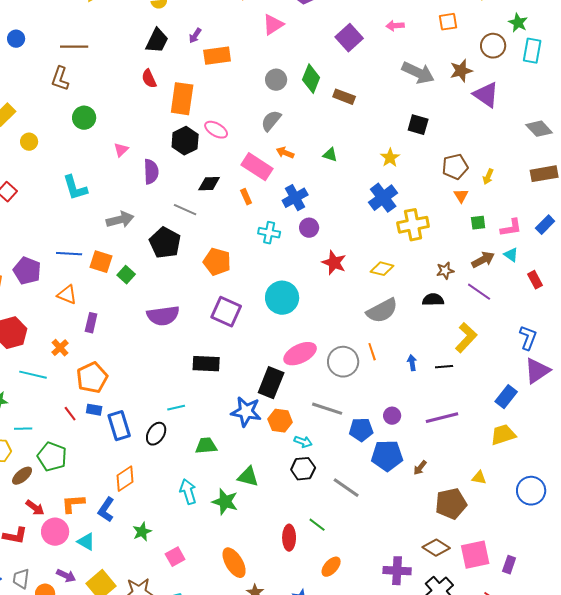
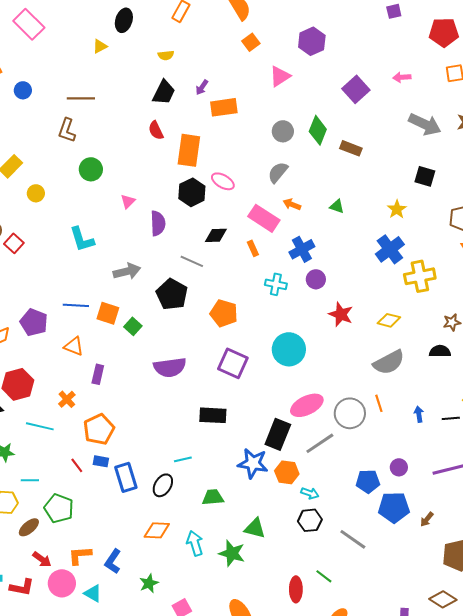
gray line: (327, 409) -> (320, 443), moved, turned -52
orange diamond: (125, 479) -> (157, 530), moved, turned 36

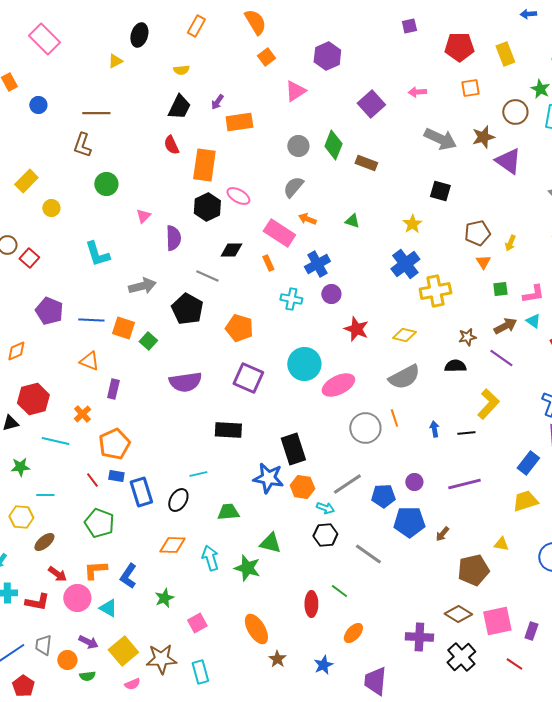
purple pentagon: (34, 322) -> (49, 311), moved
pink ellipse: (307, 405) -> (338, 385), moved
black rectangle: (278, 434) -> (293, 449), turned -40
gray line: (320, 443) -> (347, 484), moved
green pentagon: (59, 508) -> (99, 523), moved

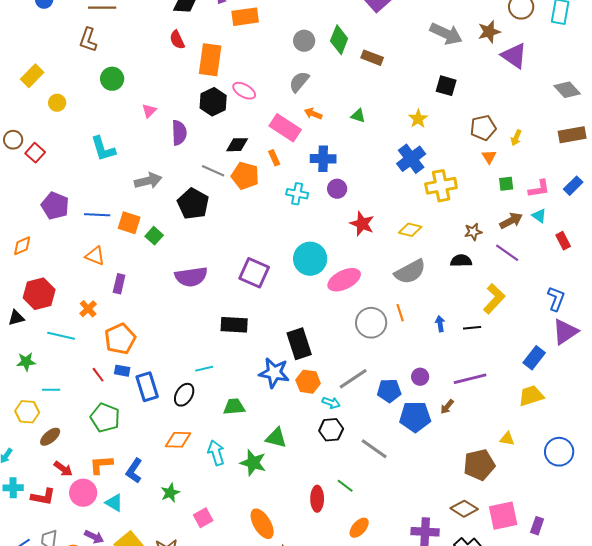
blue cross: (317, 264) -> (323, 159), turned 30
orange pentagon: (239, 328) -> (245, 176), moved
brown arrow: (442, 534) -> (447, 407), moved

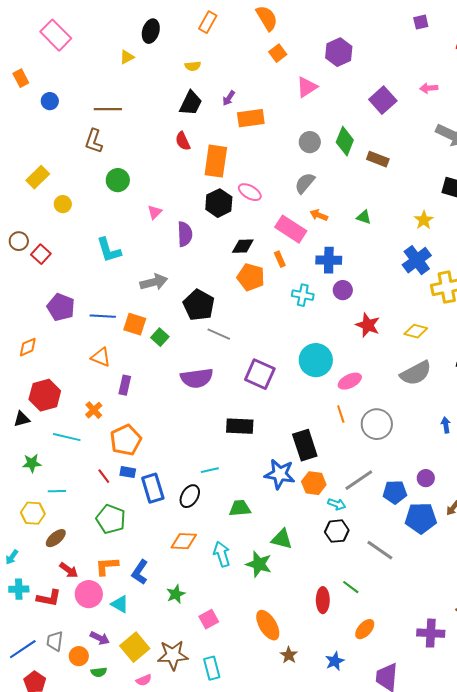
gray line: (213, 171) -> (219, 334), moved
pink ellipse: (344, 280) -> (350, 381), size x0.7
orange line: (400, 313) -> (341, 414), moved

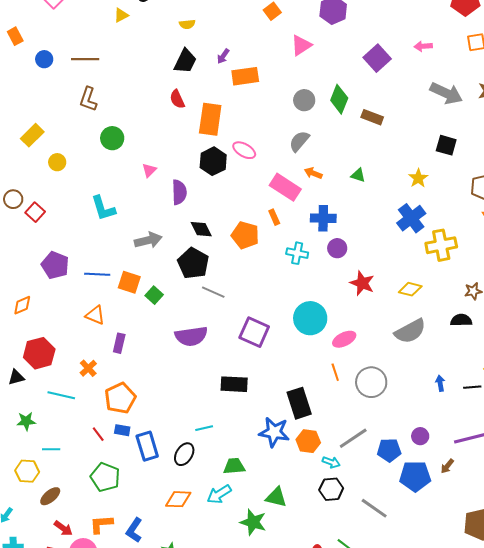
brown line: (108, 109) -> (85, 59), moved
black diamond: (243, 246) -> (201, 229), moved, turned 65
cyan arrow: (222, 554) -> (219, 494), moved, turned -105

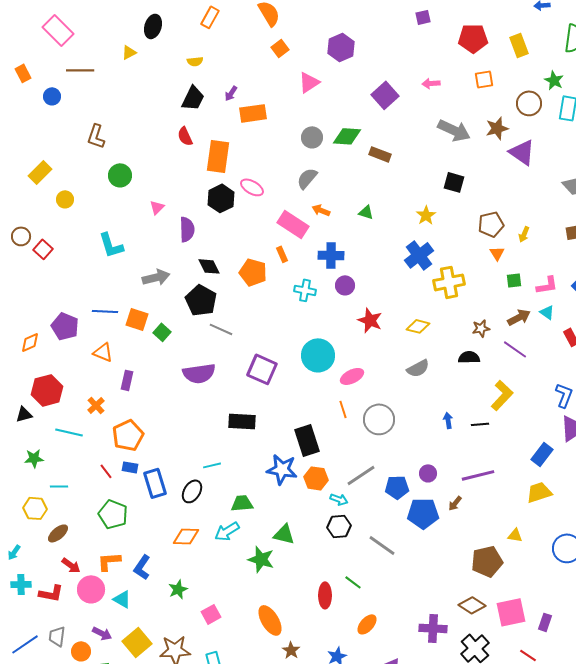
brown line: (85, 59) -> (80, 70), moved
green diamond: (339, 99) -> (347, 136), turned 72
purple pentagon: (55, 265) -> (65, 326), moved
gray semicircle: (410, 331) -> (418, 368), size x0.7

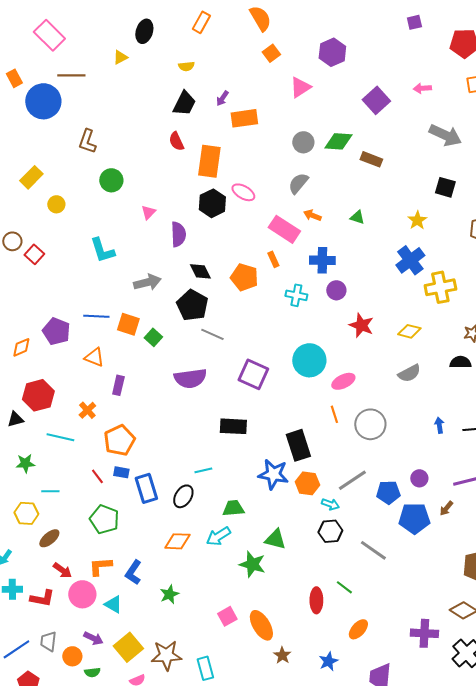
blue circle: (52, 96) -> (43, 101), size x2.0
pink square: (211, 614) -> (227, 616), moved

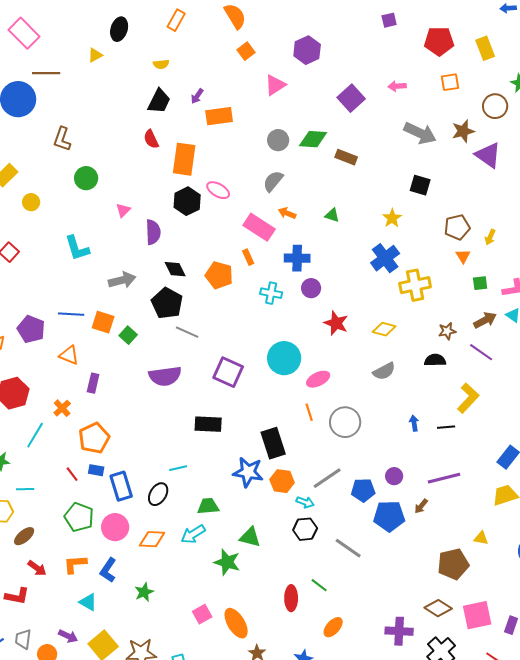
cyan line: (60, 437) -> (35, 435), turned -72
pink circle: (82, 594) -> (115, 527), moved

